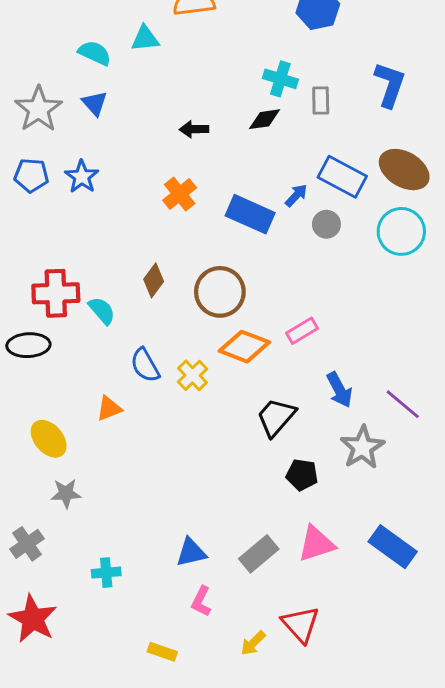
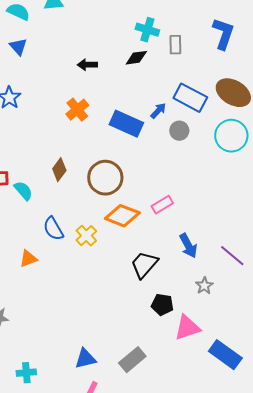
gray star: (362, 447) -> (204, 286), size x0.6
pink triangle: (316, 544) -> (187, 328), moved

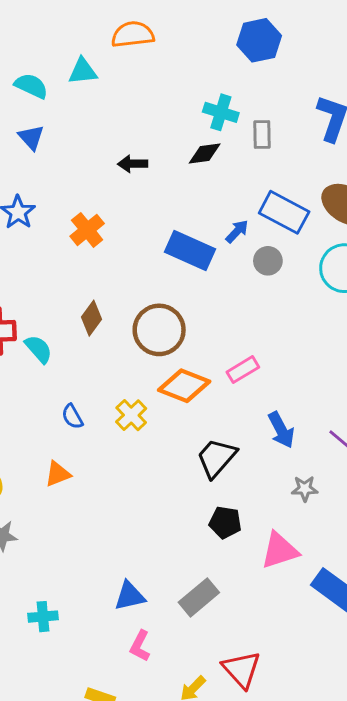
orange cross: (77, 110) -> (87, 230), moved
blue semicircle: (53, 229) -> (72, 417), moved, size x0.7
orange triangle: (28, 259) -> (58, 474), moved
gray star: (204, 286) -> (305, 489), turned 30
black pentagon: (162, 305) -> (225, 522), moved

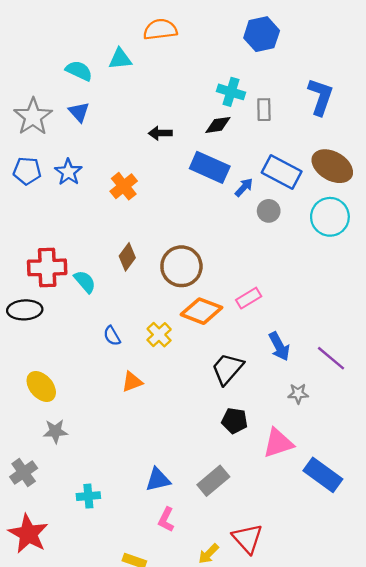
blue rectangle: (190, 251) -> (210, 167), moved
orange triangle: (58, 474) -> (132, 382), moved

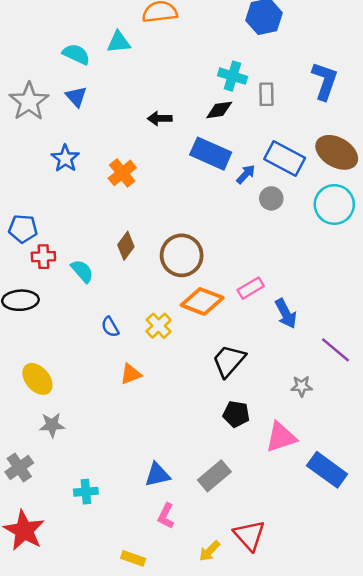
blue pentagon: (27, 171) -> (23, 229), moved
red cross: (47, 267) -> (43, 257), size x0.6
blue arrow: (279, 346) -> (286, 314), moved

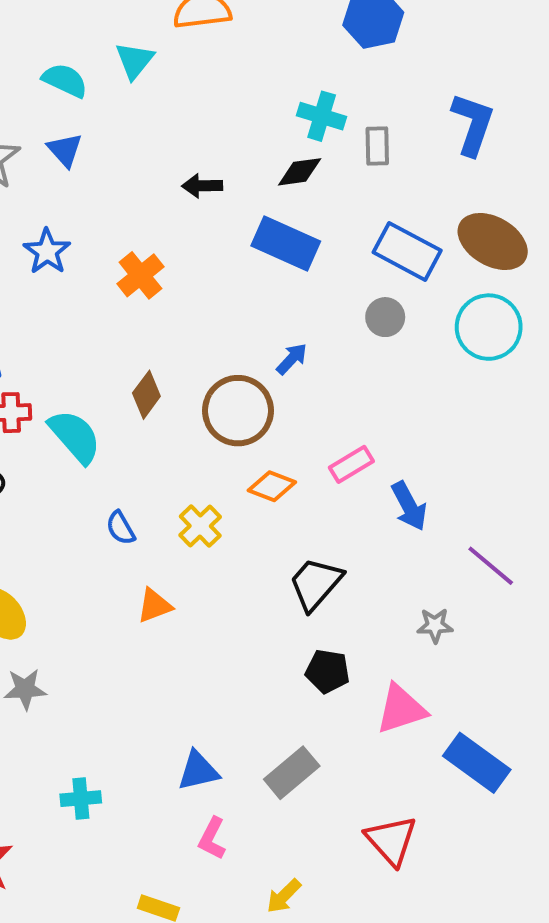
cyan triangle: (119, 42) -> (135, 60), turned -45
blue arrow: (246, 174) -> (292, 359), moved
cyan semicircle: (82, 271) -> (75, 436), size x1.4
orange diamond: (202, 301) -> (272, 486), size x0.7
red triangle: (249, 535) -> (391, 840), moved

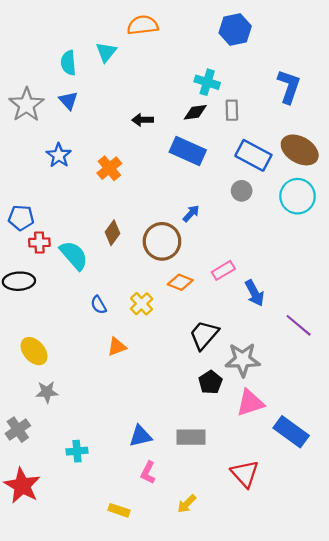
cyan semicircle: (65, 80) -> (68, 63), turned -120
gray rectangle: (377, 146) -> (232, 110), moved
gray star: (435, 625) -> (243, 360), moved, size x1.8
black pentagon: (328, 671) -> (210, 382), turned 30
gray rectangle: (292, 773) -> (191, 437), turned 40

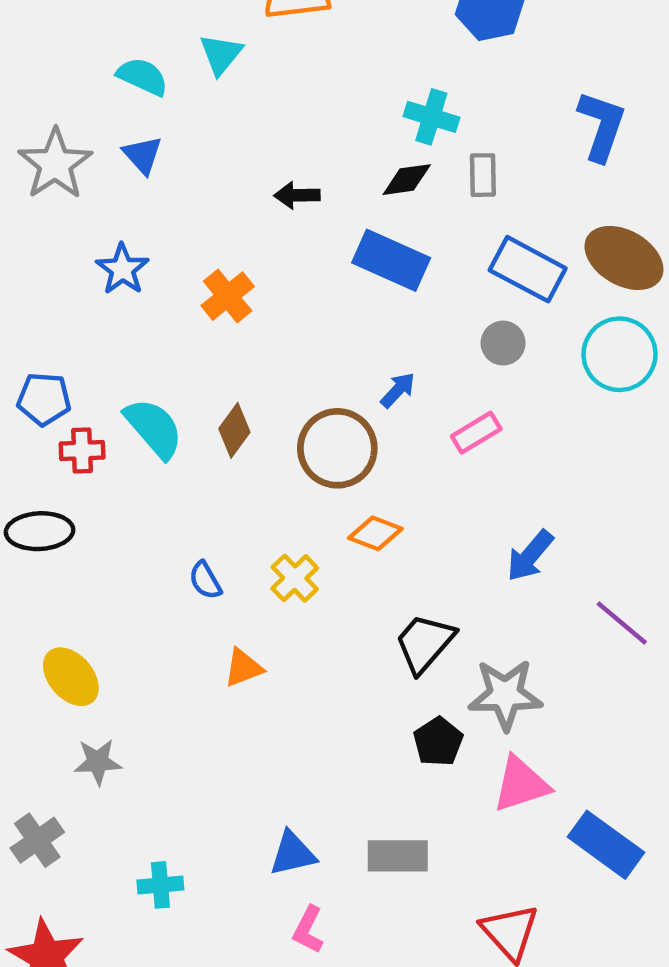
cyan semicircle: (68, 63) -> (143, 77), turned 120
cyan semicircle: (74, 255) -> (154, 428), moved
pink rectangle: (223, 270) -> (476, 433), moved
blue arrow: (254, 293) -> (530, 556), turned 68

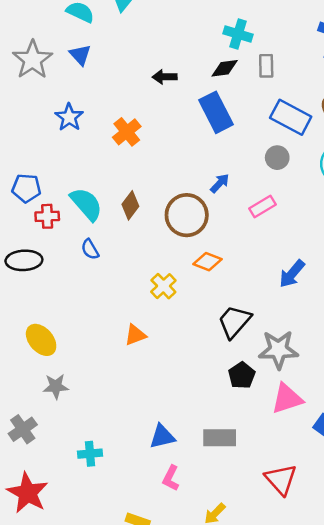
blue rectangle: (391, 260) -> (216, 112), turned 39
blue semicircle: (205, 580) -> (90, 249), moved

